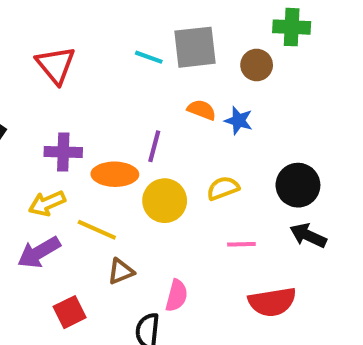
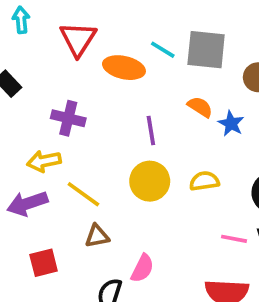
purple line: (154, 146) -> (151, 131), turned -36
orange ellipse: (115, 174) -> (124, 68), moved
pink line: (241, 244) -> (234, 239), moved

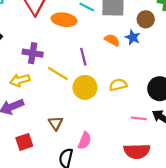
blue star: (231, 124) -> (133, 37), moved
yellow line: (83, 194) -> (58, 74), moved
brown triangle: (97, 236) -> (56, 123), turned -49

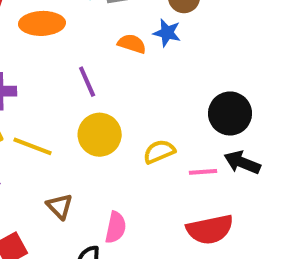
yellow line: (58, 74) -> (33, 146), moved
yellow semicircle: (118, 85) -> (159, 152), moved

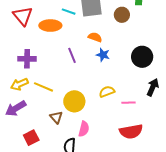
blue star: (167, 33) -> (103, 55), moved
black circle: (230, 113) -> (142, 57), moved
yellow circle: (100, 135) -> (74, 101), moved
black arrow: (242, 163) -> (153, 87), moved, turned 90

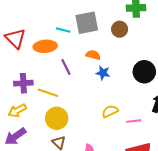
purple line: (72, 55) -> (66, 67), moved
yellow line: (44, 87) -> (48, 93), moved
yellow circle: (74, 101) -> (57, 118), moved

